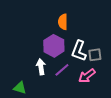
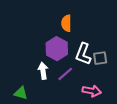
pink arrow: (87, 76) -> (92, 91), moved, turned -132

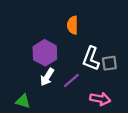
purple hexagon: (57, 49) -> (45, 53), moved
white arrow: (43, 71) -> (47, 77), turned -140

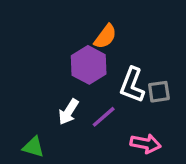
orange semicircle: (73, 25) -> (105, 36), turned -144
purple hexagon: (45, 53) -> (89, 65), moved

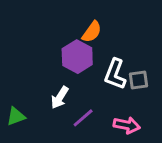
purple line: (104, 117) -> (83, 118), moved
green triangle: (33, 147) -> (16, 116), moved, turned -36

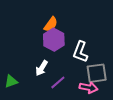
orange semicircle: (92, 32) -> (51, 24), moved
gray square: (138, 80) -> (97, 73), moved, size x1.5

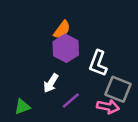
gray square: (97, 73) -> (118, 89), turned 30
green triangle: (11, 81) -> (22, 107), moved

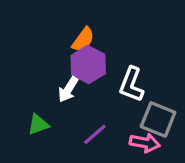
white arrow: (51, 83) -> (68, 89), moved
green triangle: (22, 107) -> (38, 124), moved

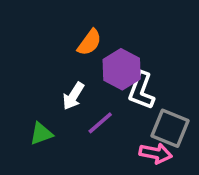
purple hexagon: (88, 64) -> (122, 69), moved
purple line: (95, 134) -> (100, 123), moved

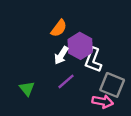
white arrow: (73, 96) -> (61, 55), moved
green triangle: (41, 134) -> (27, 89), turned -49

